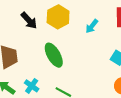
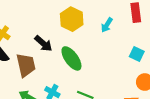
black arrow: (29, 20) -> (43, 43), moved

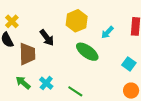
green ellipse: (71, 58) -> (87, 52), moved, turned -30

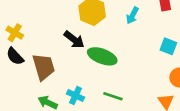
black arrow: (47, 38) -> (74, 40), moved
green ellipse: (87, 52) -> (102, 56), moved

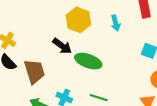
cyan arrow: (132, 16) -> (116, 23), turned -42

